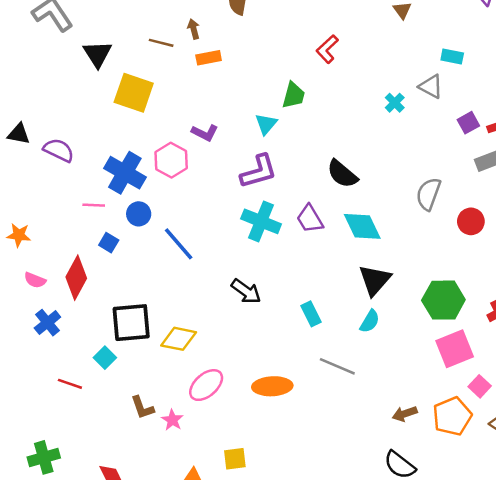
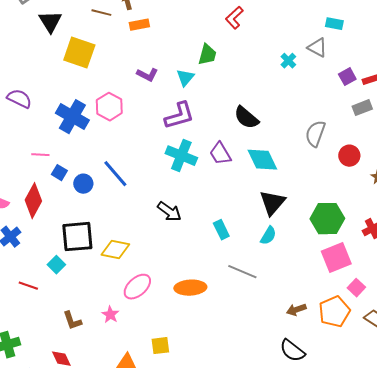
purple L-shape: (205, 133) -> (147, 75), moved
pink line: (94, 205) -> (40, 155), moved
blue circle: (139, 214) -> (83, 184), moved
brown L-shape: (142, 408) -> (72, 321), moved

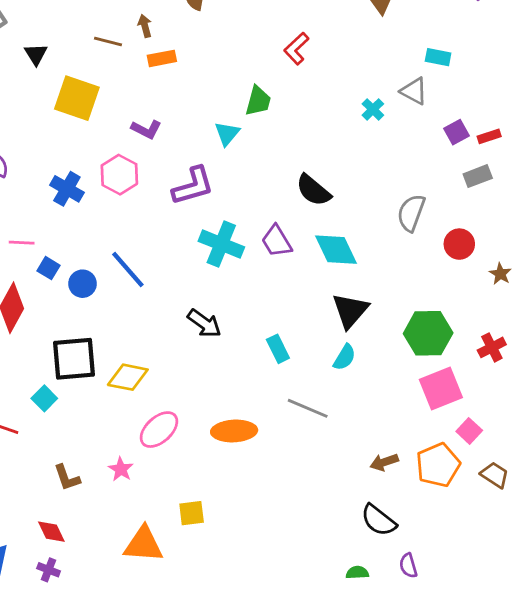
black triangle: (50, 22) -> (36, 54), size x0.7
purple L-shape: (147, 75) -> (146, 129), moved
purple L-shape: (179, 116) -> (193, 186), moved
blue cross: (72, 117) -> (67, 189), size x0.7

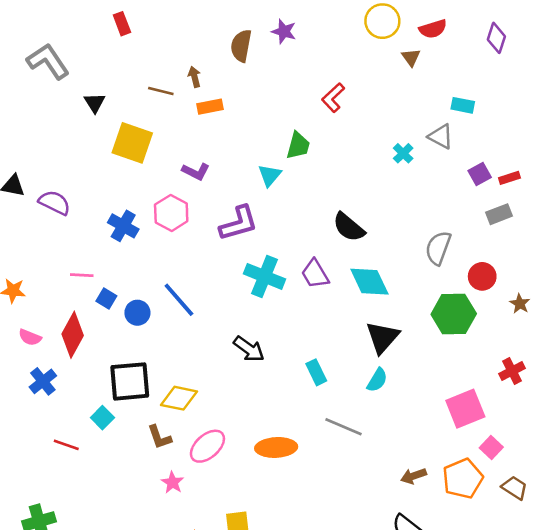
green hexagon: (428, 333) -> (454, 314), moved
brown L-shape: (67, 478) -> (159, 437), moved

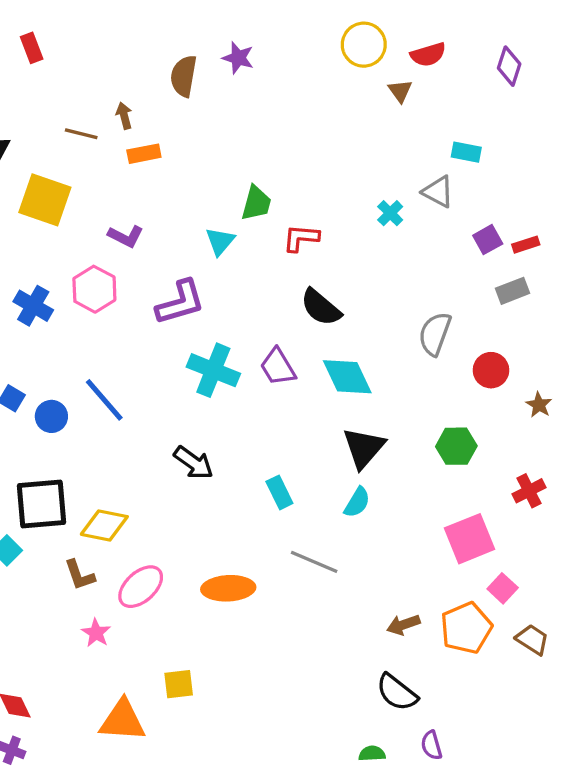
red L-shape: (333, 98) -> (301, 238), moved, turned 48
green hexagon: (454, 314) -> (456, 446), moved, size x0.7

